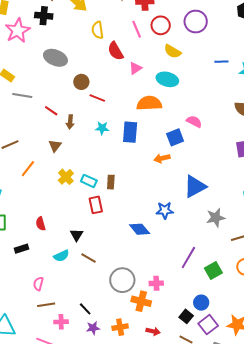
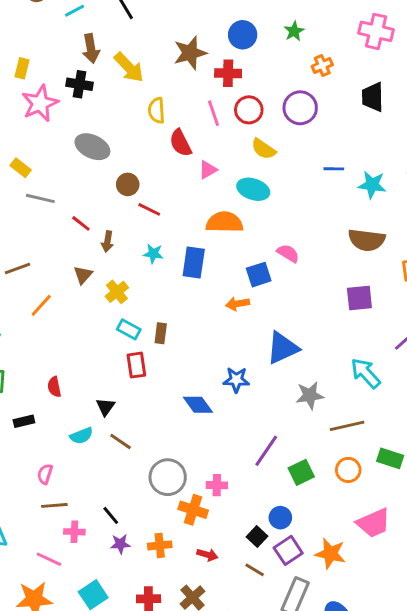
yellow cross: (66, 177) -> (117, 292), moved

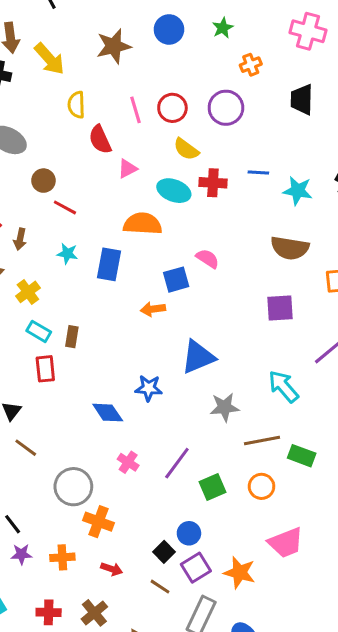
red cross: (228, 73) -> (213, 183), moved
green rectangle: (390, 458) -> (302, 456), moved
pink cross: (217, 485) -> (128, 462), moved, turned 30

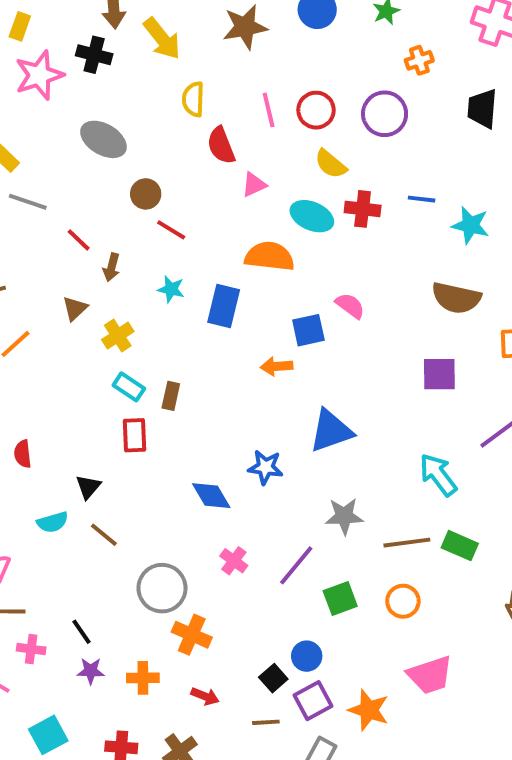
gray star: (224, 407) -> (344, 516), moved
green rectangle: (302, 456) -> (460, 546), moved
brown line: (160, 587) -> (266, 722), turned -40

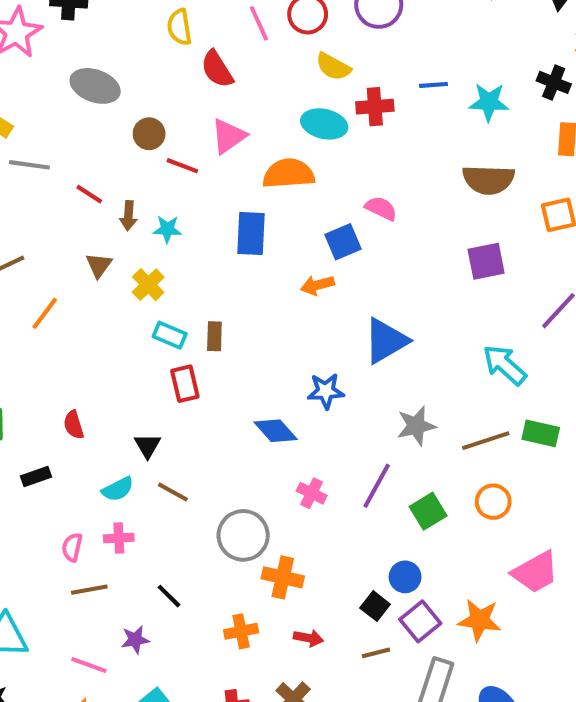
pink triangle: (254, 185) -> (229, 136), moved, size x1.4
cyan star: (171, 289) -> (167, 229), moved
pink cross: (31, 649) -> (119, 538), moved
purple star: (91, 671) -> (135, 640), moved

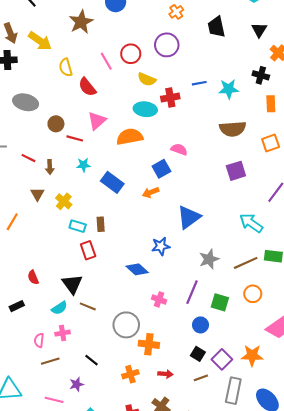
cyan star: (167, 229) -> (83, 165), moved
blue rectangle: (251, 234) -> (112, 182), moved, turned -50
black triangle: (147, 446) -> (72, 284), size x1.5
green square: (428, 511) -> (220, 302), turned -36
blue circle: (405, 577) -> (200, 325), moved

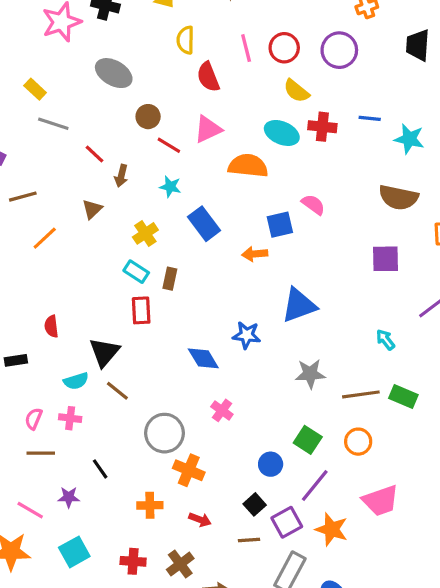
yellow cross: (64, 201) -> (145, 233), moved
cyan arrow: (251, 223) -> (385, 340), size x0.6
purple line: (192, 292) -> (315, 485), moved

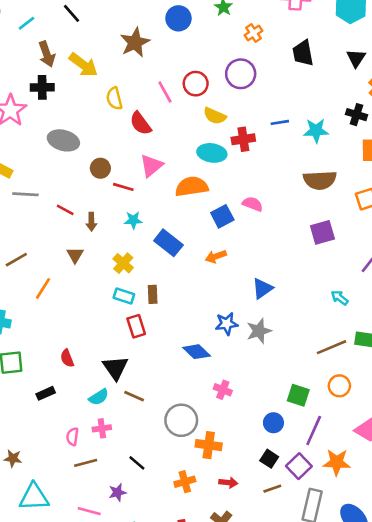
blue square: (280, 225) -> (222, 216), moved
blue triangle: (299, 305) -> (262, 288), size x0.7
gray star: (310, 374) -> (259, 331), moved

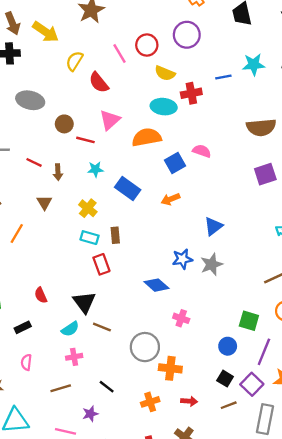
yellow semicircle: (114, 98) -> (74, 61), turned 48
cyan star: (316, 131) -> (254, 65), moved
pink semicircle: (72, 437) -> (26, 362), moved

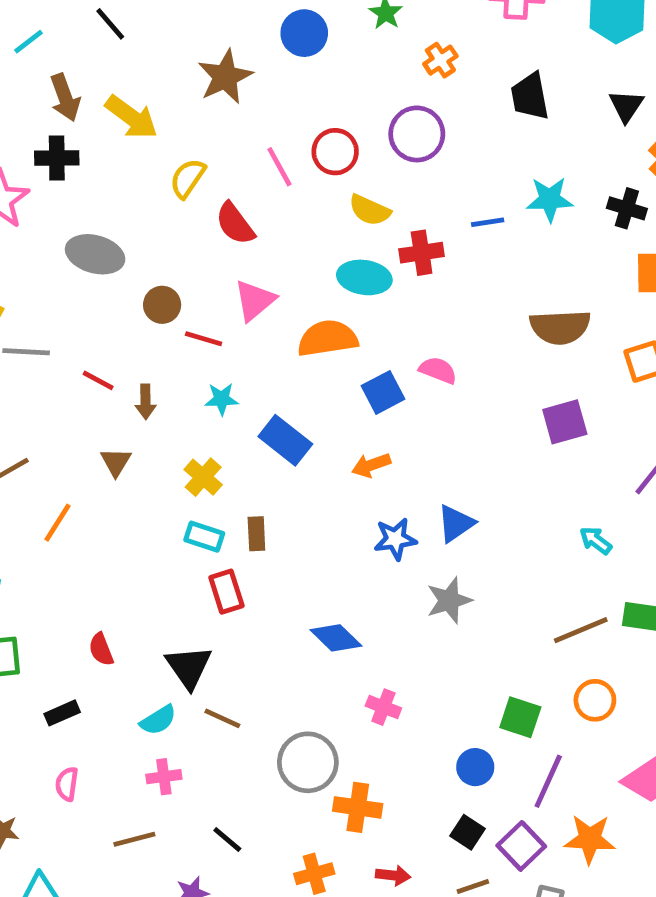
blue star: (182, 259) -> (395, 539), moved

